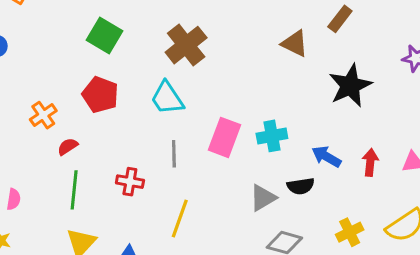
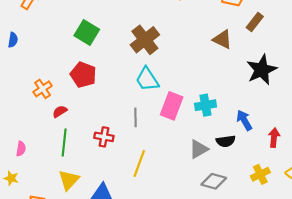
cyan trapezoid: (167, 98) -> (147, 79), moved
blue arrow: (326, 157) -> (244, 120), turned 30
red arrow: (370, 162) -> (274, 138), moved

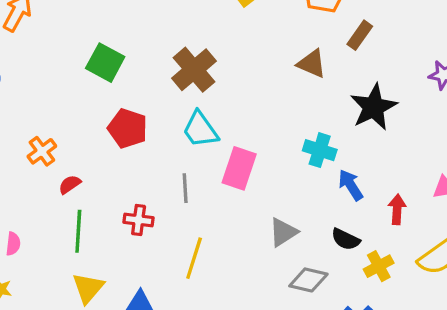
red pentagon: (83, 75) -> (128, 128), moved
cyan cross: (206, 105) -> (320, 150), moved, turned 30
black semicircle: (226, 141) -> (346, 239), moved, turned 36

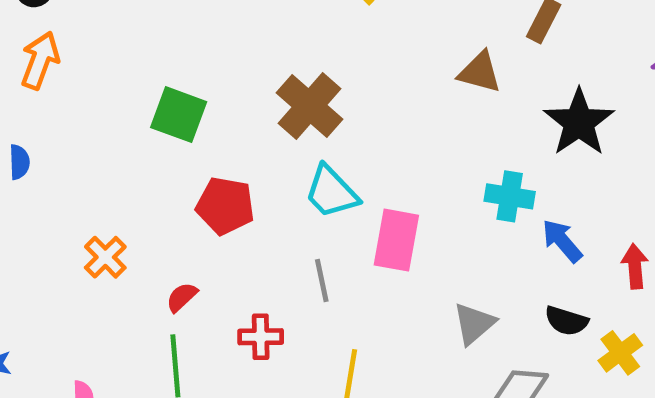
red semicircle: (70, 184) -> (182, 297), moved

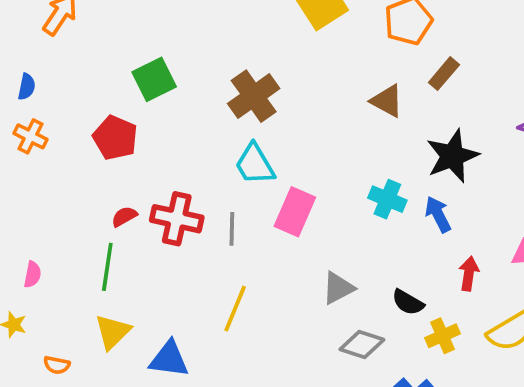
green square: (179, 115) -> (154, 79), turned 30
red pentagon: (225, 206) -> (115, 138), moved
blue arrow: (562, 241) -> (438, 214), moved
orange cross: (105, 257) -> (30, 136), moved, turned -32
red cross: (261, 337) -> (177, 219), moved, size x1.5

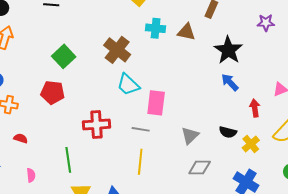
cyan cross: (387, 199) -> (156, 28), moved
red semicircle: (124, 216) -> (21, 138), moved, turned 64
gray line: (232, 229) -> (141, 129), moved, turned -66
gray diamond: (362, 345) -> (200, 167), moved

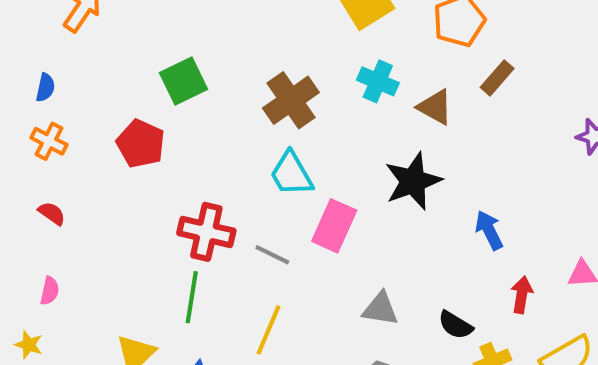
black star: (228, 50) -> (413, 181), moved
gray line: (141, 129) -> (272, 255), moved
gray triangle: (190, 135) -> (380, 309), turned 36
green line: (68, 160) -> (192, 297), moved

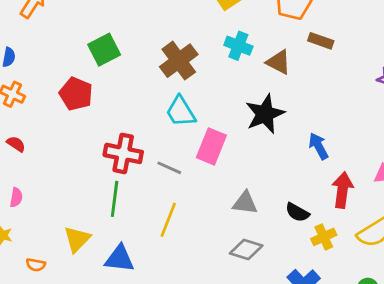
brown rectangle: (497, 78) -> (321, 41), turned 70
red arrow: (522, 295) -> (342, 190), size x1.4

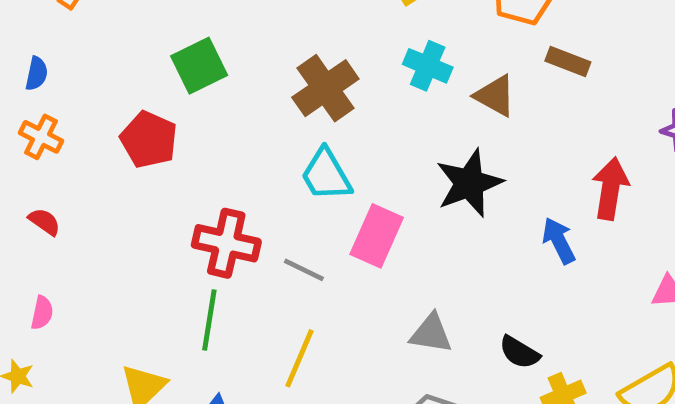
red arrow: (342, 190) -> (610, 189), moved

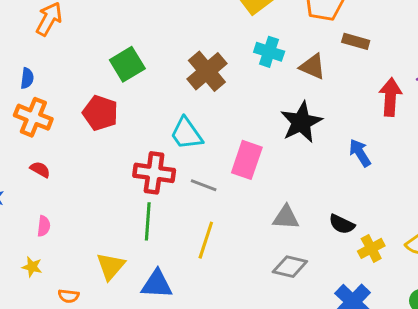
orange cross: (41, 137) -> (33, 117), size x1.4
cyan trapezoid: (326, 175) -> (186, 134), moved
red arrow: (610, 189) -> (390, 97), moved

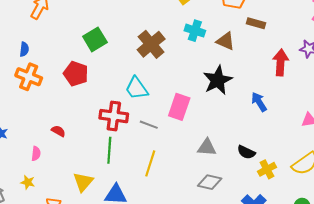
red semicircle: (40, 170) -> (58, 131), moved

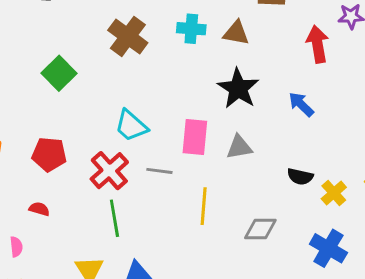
brown cross: (151, 44) -> (128, 37), moved
red pentagon: (76, 74) -> (49, 154), moved
red cross: (114, 116) -> (109, 171), turned -36
gray triangle: (207, 147) -> (239, 147), moved
yellow line: (150, 163) -> (204, 206), moved

